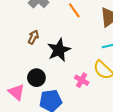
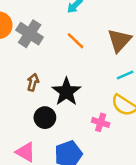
black circle: (36, 78) -> (45, 118), moved

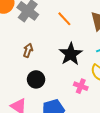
black star: (66, 92) -> (71, 54), moved

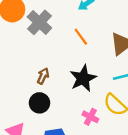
brown arrow: (28, 50) -> (43, 76), moved

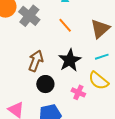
brown arrow: (43, 76) -> (36, 61), size x1.5
black circle: (39, 103) -> (45, 84), moved

